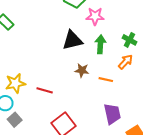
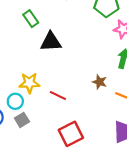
black triangle: (72, 40) -> (51, 42), moved

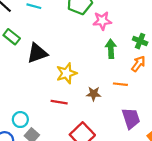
brown star: (100, 82) -> (94, 94), moved
yellow star: (29, 83) -> (66, 73), moved

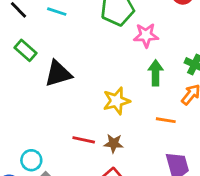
yellow star: (66, 73) -> (116, 101), moved
brown star: (94, 94) -> (114, 143), moved

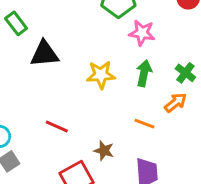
yellow star: (116, 101) -> (101, 75), moved
brown star: (114, 143) -> (104, 151), moved

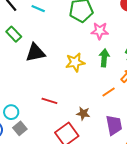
orange line: (145, 124) -> (109, 92), turned -48

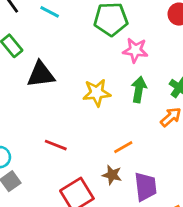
orange line: (109, 92) -> (123, 147), moved
brown star: (83, 114) -> (112, 175), moved

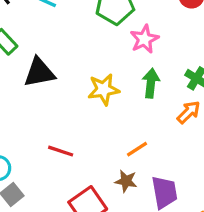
pink star: (135, 50) -> (144, 39), turned -30

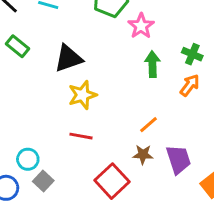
black triangle: (39, 72) -> (68, 58), moved
yellow star: (104, 89) -> (83, 95), moved

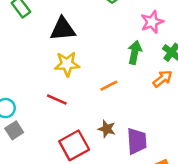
pink star: (141, 26) -> (152, 22), moved
orange line: (149, 125) -> (109, 86), moved

